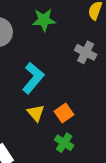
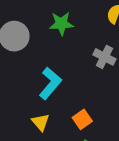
yellow triangle: (36, 113) -> (41, 122), moved

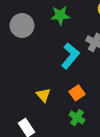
cyan L-shape: (50, 83) -> (70, 56), moved

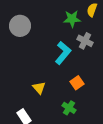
green star: (60, 15) -> (72, 19), moved
orange square: (77, 93) -> (77, 83), moved

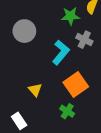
gray circle: (20, 26) -> (24, 31), moved
orange square: (77, 83) -> (76, 84), size x1.6

